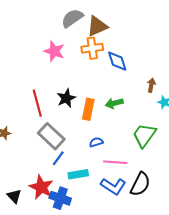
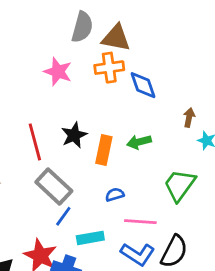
gray semicircle: (72, 18) -> (82, 27), turned 140
brown triangle: (97, 26) -> (116, 38), turned 35

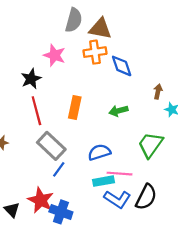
black star: (74, 135) -> (31, 79), moved
orange rectangle: (104, 150) -> (75, 108), moved
blue semicircle: (115, 195) -> (99, 152), size x1.5
cyan rectangle: (90, 238) -> (104, 181), moved

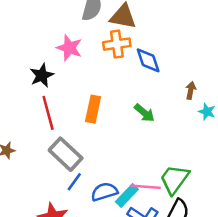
green arrow: (118, 111) -> (144, 113), turned -126
green trapezoid: (150, 145) -> (174, 179), moved
blue semicircle: (99, 152) -> (104, 192), moved
cyan rectangle: (104, 181) -> (127, 195), turned -36

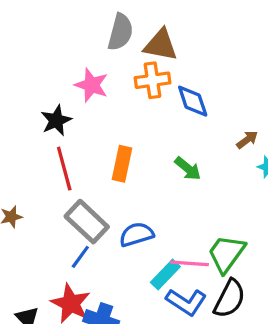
brown arrow: (191, 90) -> (247, 140), turned 42
blue line: (74, 182) -> (80, 257), moved
blue semicircle: (104, 192) -> (136, 234), moved

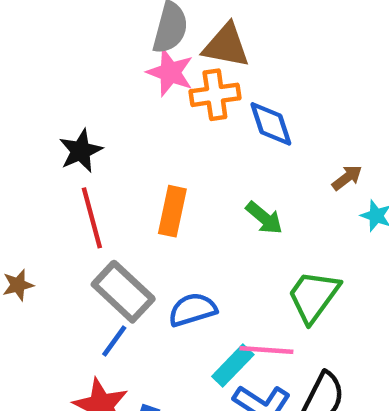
pink star: (92, 85) -> (170, 72), moved
green trapezoid: (226, 254) -> (313, 296), moved

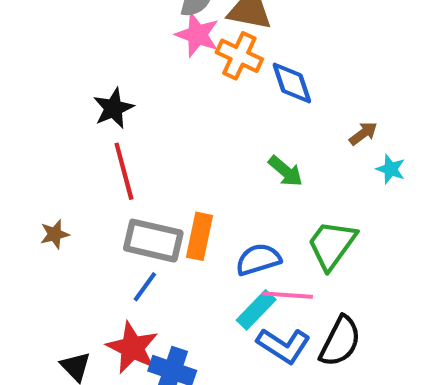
orange cross: (215, 95) -> (239, 56), turned 33
orange rectangle: (172, 211) -> (199, 236), moved
gray rectangle: (123, 292) -> (153, 241), turned -30
blue semicircle: (193, 310) -> (258, 259), moved

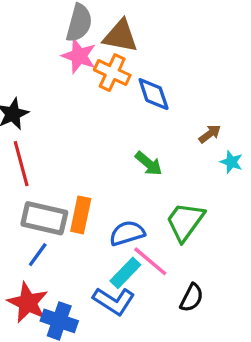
pink line: (288, 295) -> (150, 261), turned 36
black semicircle: (340, 341) -> (192, 298), size x0.7
blue L-shape: (283, 346) -> (114, 301), moved

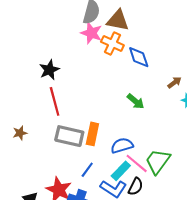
green trapezoid: (185, 222) -> (158, 161), moved
blue line: (38, 255) -> (87, 170), moved
black semicircle: (192, 298) -> (136, 187), moved

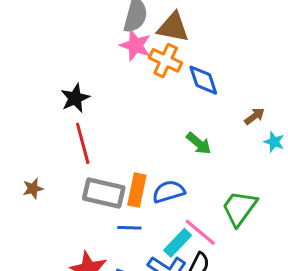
blue semicircle: (122, 146) -> (169, 192), moved
green trapezoid: (158, 161) -> (239, 208), moved
blue line: (87, 170) -> (129, 228), moved, turned 56

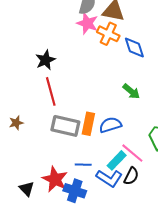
blue line: (129, 228) -> (83, 165), moved

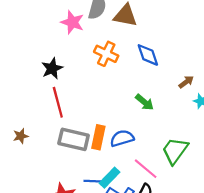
pink star: (87, 23) -> (72, 22), moved
orange cross: (108, 34) -> (106, 54), moved
cyan rectangle: (117, 160) -> (110, 178), moved

